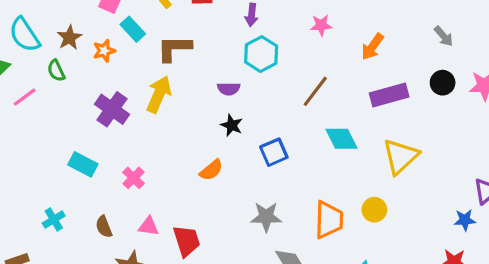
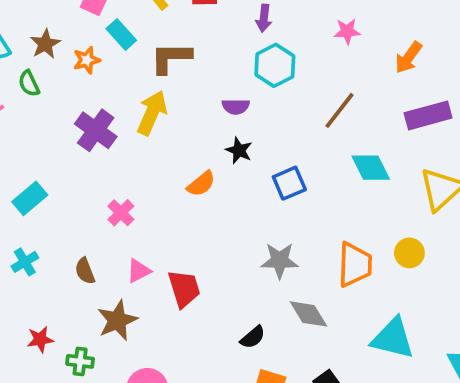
cyan rectangle: (83, 164) -> (30, 198), moved, turned -68
orange semicircle: (211, 170) -> (201, 184), moved
pink triangle: (149, 226) -> (139, 271), turned -35

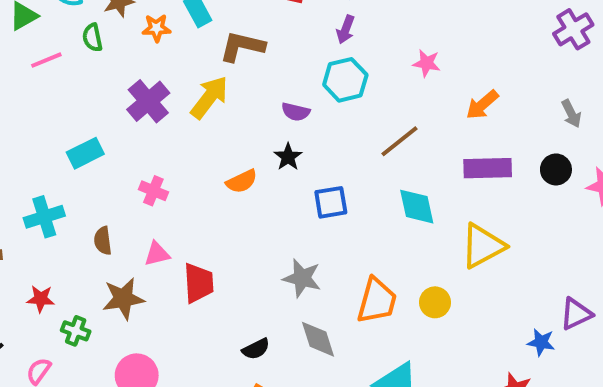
cyan rectangle: (30, 198) -> (85, 153), moved
pink cross: (121, 213) -> (153, 191), turned -36
cyan cross: (25, 262) -> (44, 217), size x1.4

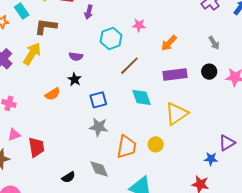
purple arrow: (346, 30) -> (89, 12), moved
cyan hexagon: (345, 80) -> (111, 39), moved
gray star: (302, 278) -> (99, 127), moved

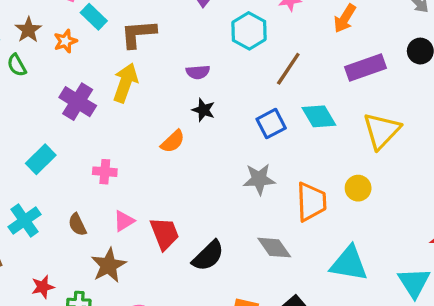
blue square: (98, 100) -> (271, 124), moved
black semicircle: (69, 177) -> (208, 256), moved, size x1.5

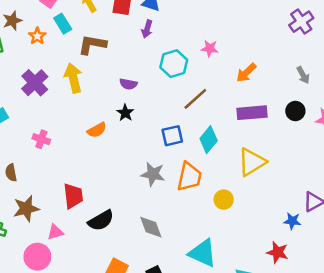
orange star: (65, 41) -> (37, 36), turned -30
yellow arrow: (125, 83) -> (73, 78), turned -48
cyan diamond: (319, 116) -> (209, 140), turned 56
orange trapezoid: (311, 202) -> (189, 177), moved
pink triangle: (124, 221) -> (55, 232), moved

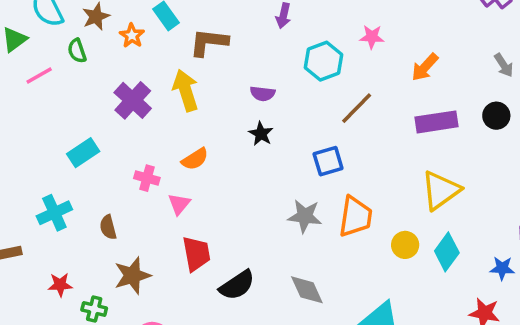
orange semicircle: (97, 130) -> (195, 159), moved
cyan diamond: (209, 140) -> (447, 252), moved
pink triangle: (55, 232) -> (179, 204), moved, turned -30

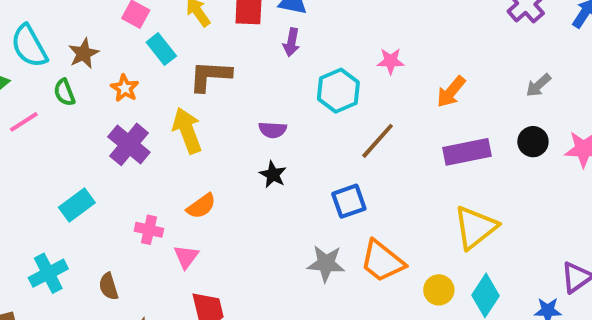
orange star: (132, 36) -> (125, 88), moved
gray arrow: (504, 65) -> (538, 85), turned 85
orange trapezoid: (355, 217) -> (382, 261), turned 123

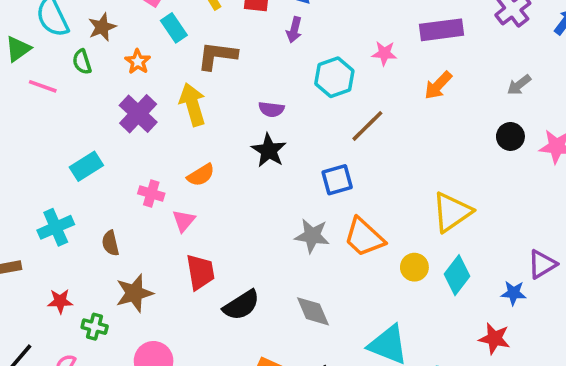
pink line: (24, 122) -> (43, 86), turned 48
purple rectangle: (467, 152) -> (441, 30), moved
black star: (273, 175) -> (269, 150), size x1.4

